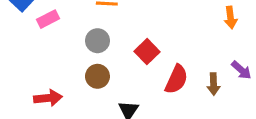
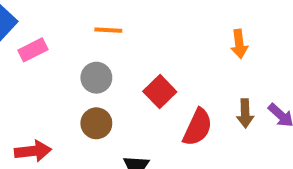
orange arrow: (231, 18) -> (239, 44), moved
brown arrow: (214, 84) -> (245, 113), moved

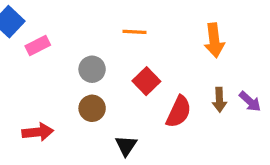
orange line: (108, 30) -> (135, 32), moved
orange arrow: (239, 44) -> (214, 40), size x1.4

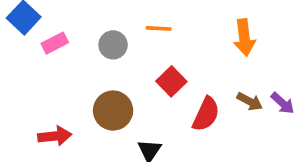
gray circle: (92, 69) -> (113, 45), moved
brown arrow: (219, 100) -> (250, 101), turned -60
brown circle: (92, 108) -> (113, 111), size x1.4

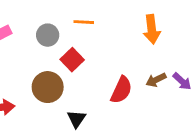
red square: (171, 81) -> (72, 60), moved
brown arrow: (250, 101) -> (156, 80), turned 126

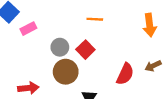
gray circle: (48, 35) -> (60, 47), moved

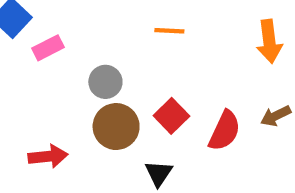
red square: (85, 50) -> (171, 116), moved

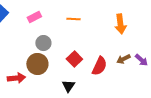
pink rectangle: (48, 48) -> (34, 17), moved
brown circle: (116, 127) -> (37, 64), moved

